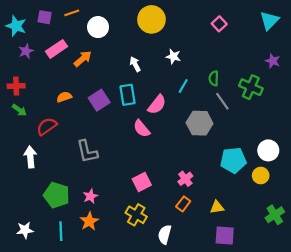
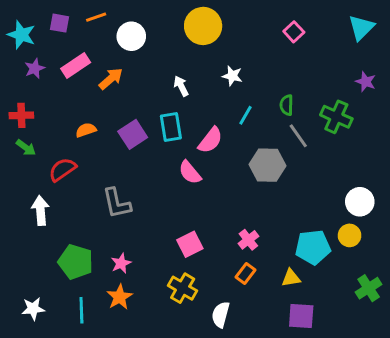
cyan pentagon: (233, 160) -> (313, 247), moved

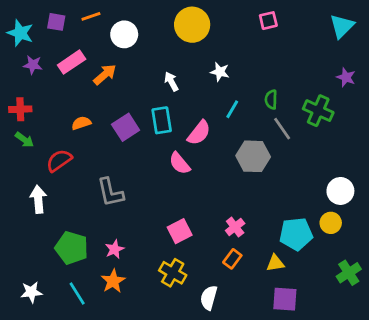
pink square: (294, 32) -> (268, 21), moved, turned 30
purple star: (35, 68) -> (33, 65), turned 30
cyan line: (81, 310) -> (77, 294), turned -30

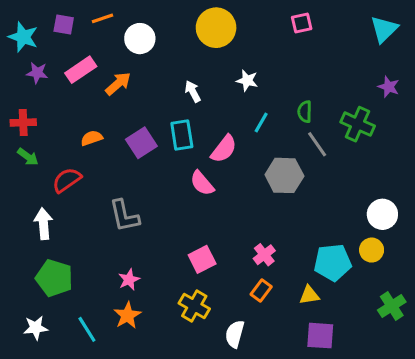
green pentagon: (72, 248) -> (54, 278), moved

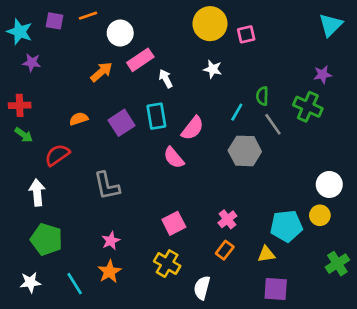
pink square: (302, 23) -> (246, 34), moved
yellow circle: (216, 28) -> (210, 24), moved
pink rectangle: (81, 70) -> (140, 60), moved
purple star: (389, 87) -> (323, 75), moved, turned -30
cyan line: (261, 123) -> (237, 112), moved

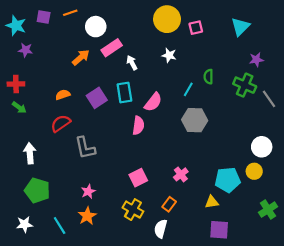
cyan triangle: (331, 25) -> (240, 27), moved
gray line: (273, 124) -> (269, 99), moved
red semicircle: (57, 155) -> (61, 123), moved
pink semicircle: (174, 158) -> (138, 126), turned -132
orange rectangle: (225, 250) -> (169, 204), moved

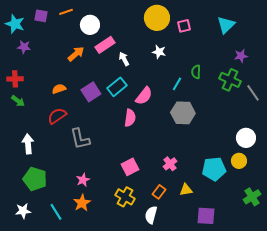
cyan rectangle: (124, 93) -> (117, 87), turned 60
yellow triangle: (212, 202) -> (186, 190), moved

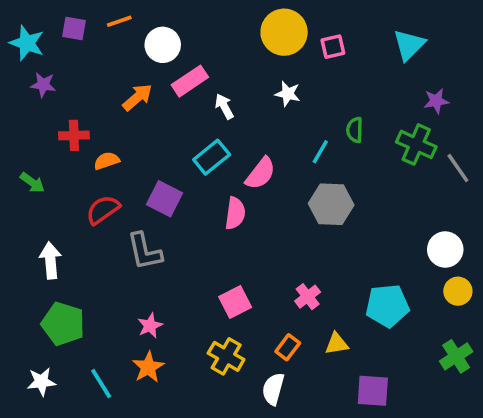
red cross: (15, 79) -> (74, 135), moved
purple square: (91, 92) -> (165, 199), moved, turned -30
yellow circle: (239, 161) -> (458, 291), moved

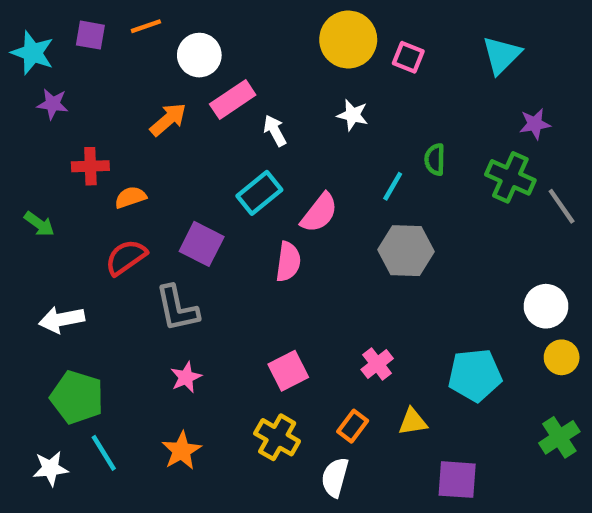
pink square: (333, 47) -> (408, 57), turned 35
white arrow: (50, 260) -> (62, 320), turned -96
pink star: (150, 326) -> (186, 377), moved
cyan line: (101, 384) -> (104, 453), moved

